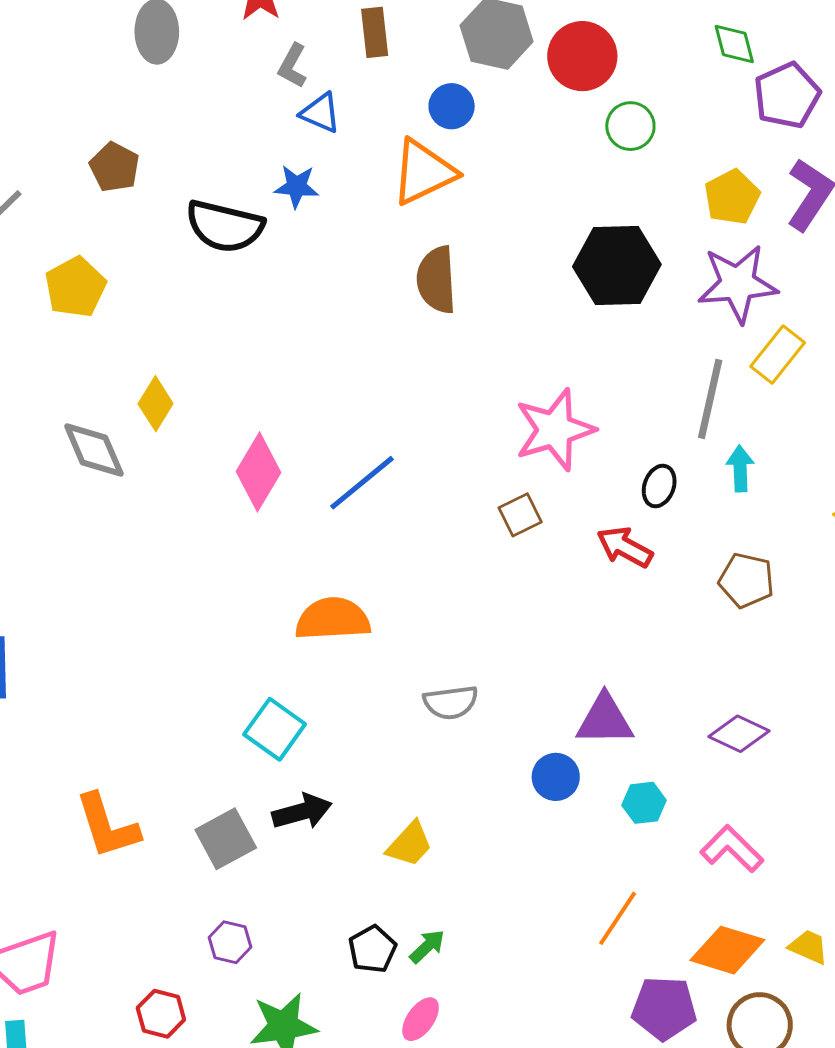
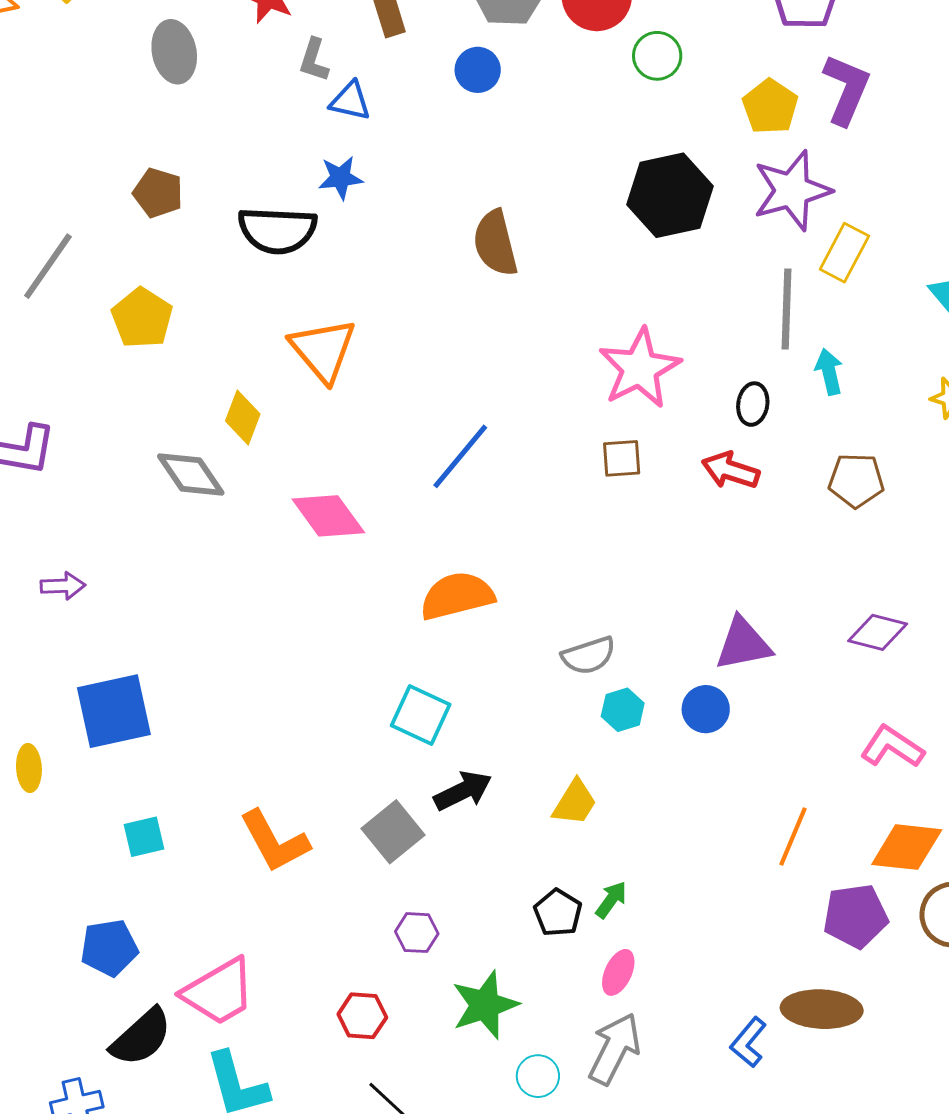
orange triangle: (424, 172) -> (323, 350), moved, turned -34
pink diamond: (258, 472) -> (328, 516), moved, turned -56
brown square: (520, 515) -> (622, 458), turned 33
cyan hexagon: (644, 803) -> (623, 710), moved

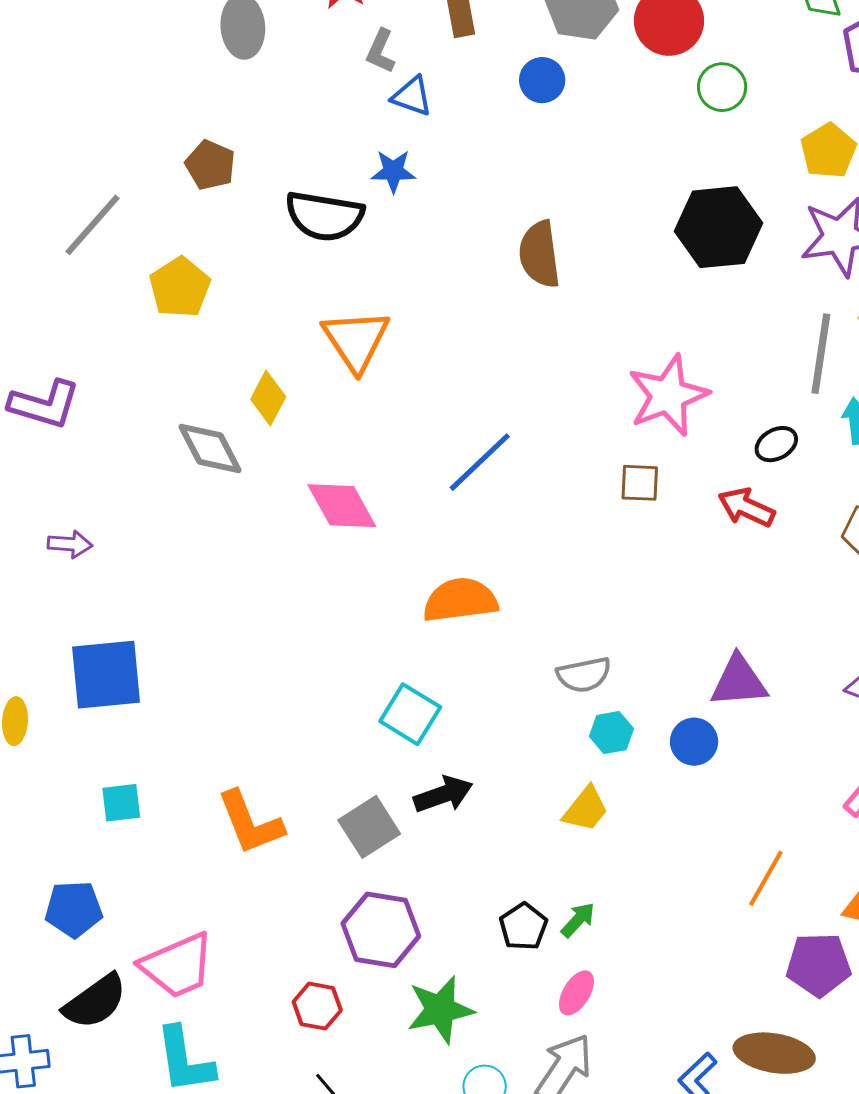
black ellipse: (753, 404) -> (776, 444), turned 45
yellow trapezoid: (575, 803) -> (586, 809), moved
purple hexagon: (417, 933) -> (381, 930), size x1.8

